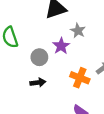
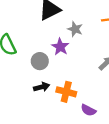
orange cross: (80, 78) -> (66, 92), moved

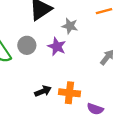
gray circle: (40, 61) -> (27, 45), moved

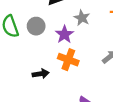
orange cross: (69, 93) -> (68, 60), moved

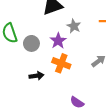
gray circle: (36, 26) -> (31, 43), moved

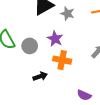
gray star: (74, 26) -> (67, 14), moved

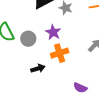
orange cross: (62, 60) -> (60, 53), turned -30

